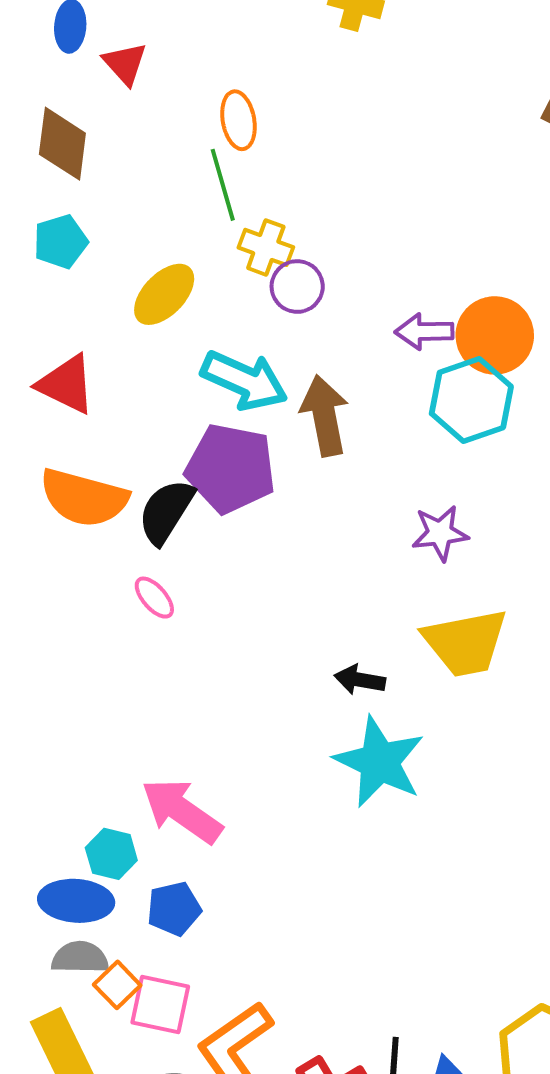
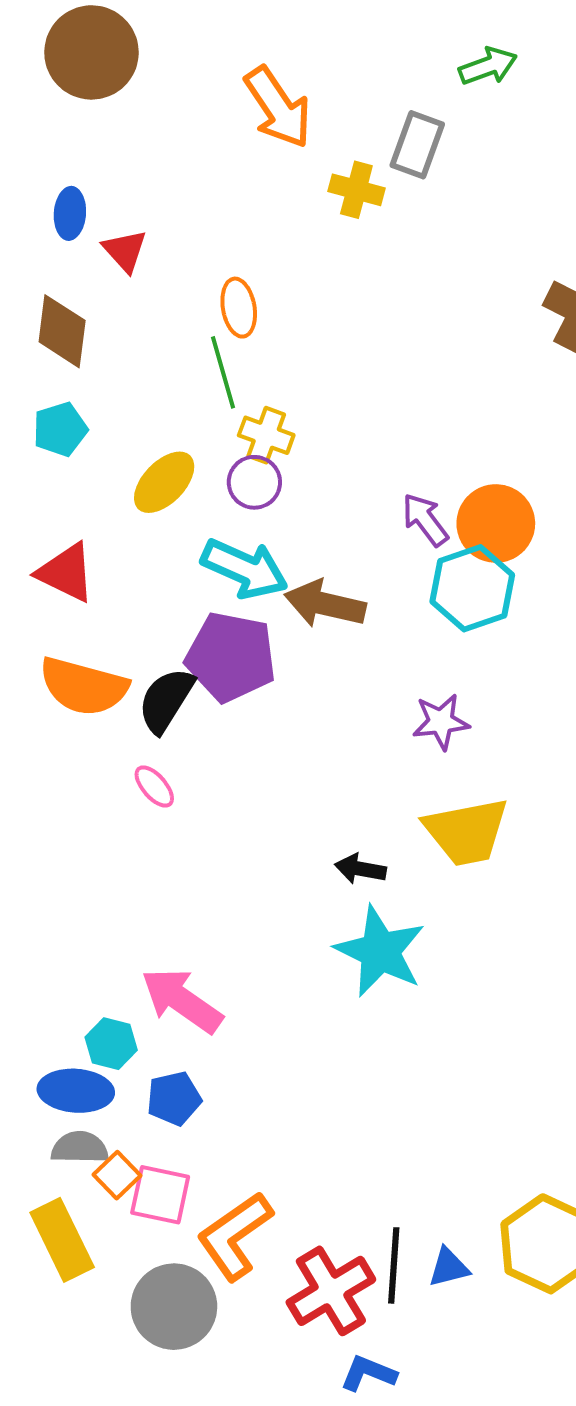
purple circle: (297, 287) -> (254, 482), moved
purple arrow: (424, 332) -> (425, 520), turned 54
brown arrow: (325, 416) -> (325, 604), turned -66

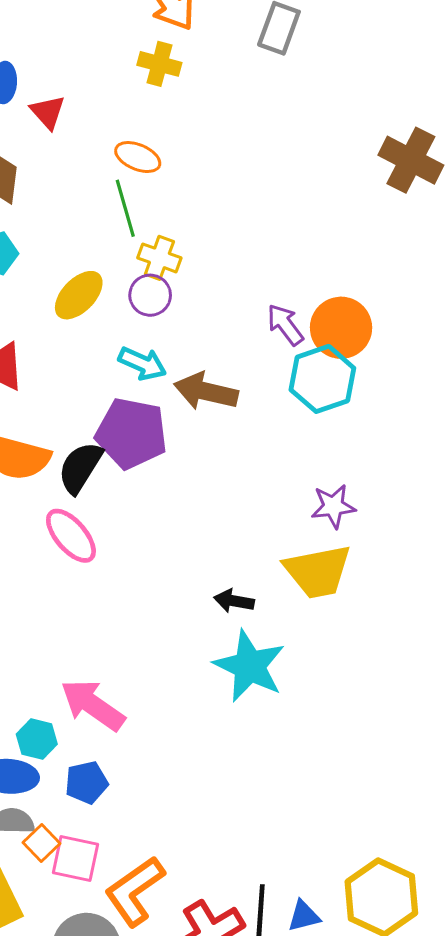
yellow cross: (356, 190) -> (159, 64), moved
orange ellipse: (239, 308) -> (138, 157), turned -57
cyan arrow: (245, 569) -> (142, 363), size x0.7
purple star: (441, 722) -> (333, 506), moved
pink ellipse: (154, 786) -> (71, 536), size x1.6

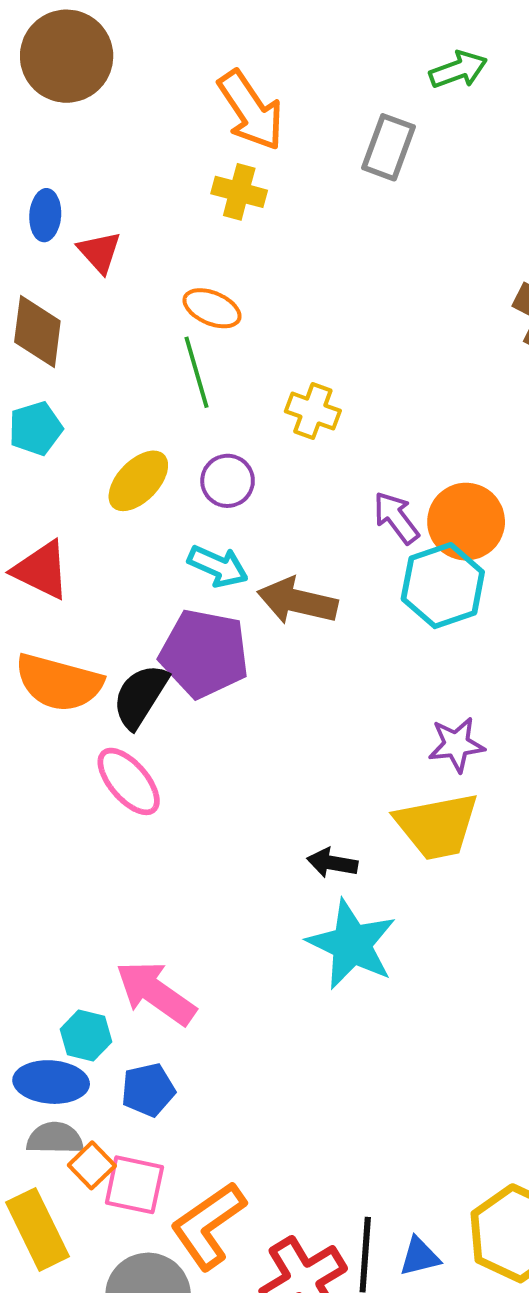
yellow cross: (159, 258) -> (313, 411), moved

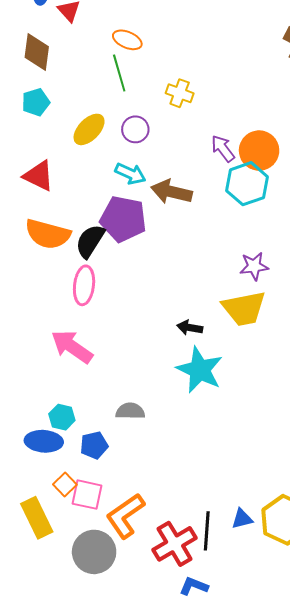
pink ellipse: (129, 781) -> (84, 285), turned 48
pink arrow: (156, 993) -> (72, 347), moved
gray semicircle: (55, 1138) -> (130, 411), moved
blue triangle: (420, 1257) -> (242, 519), moved

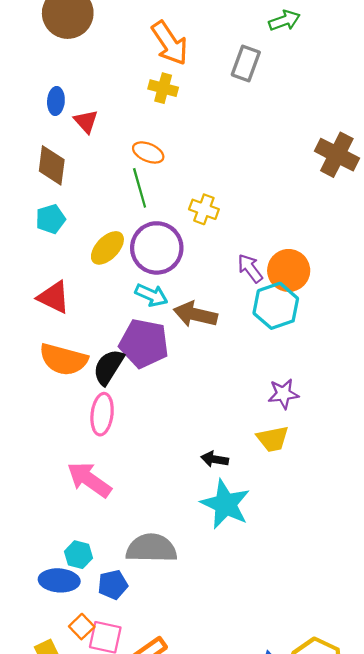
purple circle: (135, 129) -> (157, 248), size x1.8
yellow trapezoid: (244, 308) -> (273, 439), size x0.7
gray semicircle: (130, 411) -> (151, 548), size x1.6

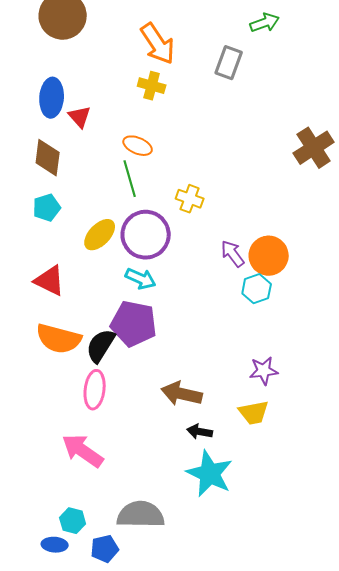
blue ellipse: (56, 101) -> (52, 98), size x1.5
brown cross: (337, 155) -> (314, 148), turned 30
cyan hexagon: (276, 306) -> (257, 289), size x0.7
brown arrow: (195, 314) -> (182, 394), moved
blue ellipse: (59, 580) -> (55, 545), size x0.7

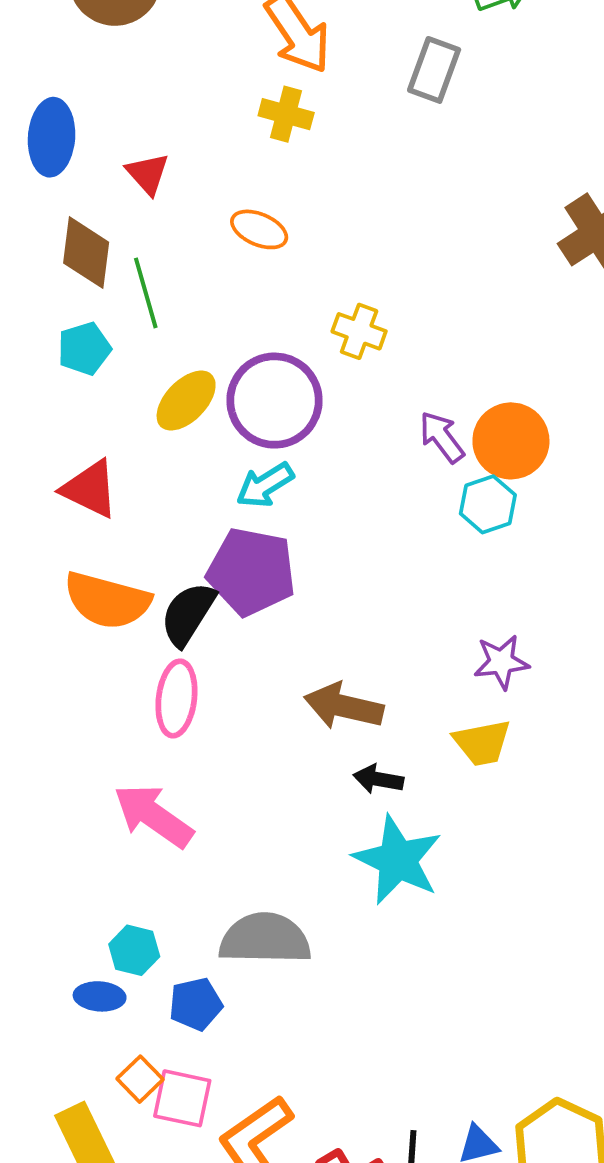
blue ellipse: (52, 98) -> (52, 137), moved
green line: (130, 179) -> (146, 293), moved
cyan arrow: (141, 279) -> (265, 485), turned 124

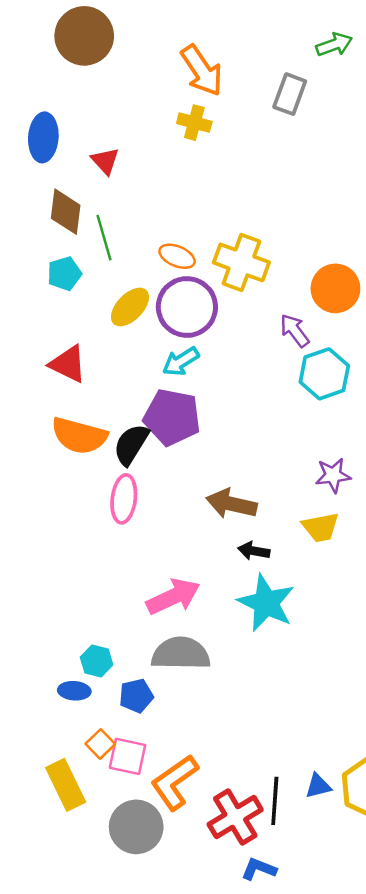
orange ellipse: (259, 229) -> (177, 256), moved
yellow cross: (359, 331) -> (241, 262), size x1.6
orange circle: (511, 441) -> (335, 288), moved
cyan hexagon: (488, 504) -> (324, 374), size x1.4
pink arrow: (153, 816) -> (173, 597), moved, turned 120

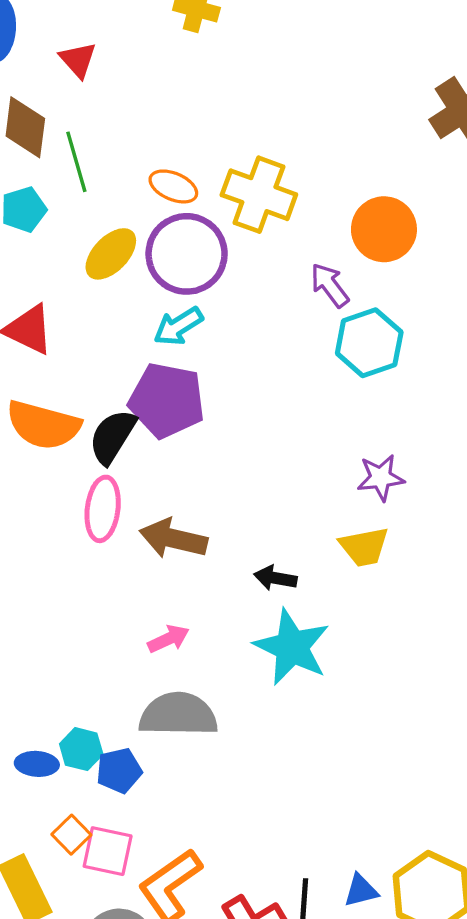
brown arrow: (231, 504) -> (173, 539), moved
pink arrow: (173, 597) -> (168, 639), size x0.6
cyan hexagon: (97, 661) -> (81, 749), moved

